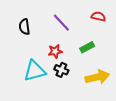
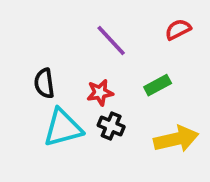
red semicircle: (98, 16) -> (178, 29), turned -40
black semicircle: (24, 27) -> (44, 83), moved

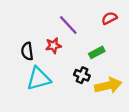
red star: (100, 93) -> (53, 46), moved
black cross: (111, 126) -> (82, 75), moved

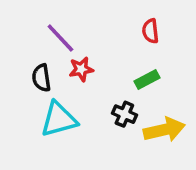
red semicircle: (109, 18) -> (150, 31), moved, turned -70
purple line: (68, 25) -> (60, 38), moved

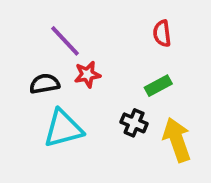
black semicircle: (41, 78) -> (45, 84), turned 88
yellow arrow: (164, 130) -> (177, 140), turned -96

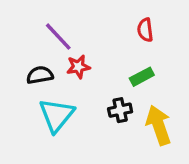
black cross: (134, 123) -> (120, 110), turned -35
cyan triangle: (63, 128) -> (57, 115), turned -36

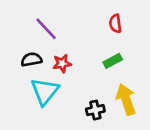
red star: (78, 67) -> (62, 63), moved
black cross: (120, 110) -> (95, 110), moved

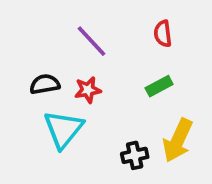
purple line: (46, 29) -> (92, 41), moved
yellow arrow: (126, 99) -> (178, 140), turned -136

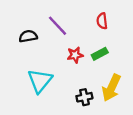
black semicircle: (45, 84) -> (28, 36), moved
red star: (88, 90) -> (75, 55), moved

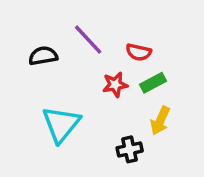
red semicircle: (102, 21) -> (139, 52), moved, turned -70
yellow arrow: (111, 88) -> (160, 121), moved, size x0.7

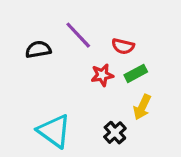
cyan triangle: (61, 124) -> (54, 131), moved, turned -33
black cross: (130, 149) -> (115, 133), turned -30

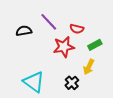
green rectangle: (136, 73) -> (95, 45), moved
red star: (102, 75) -> (64, 47), size x1.5

